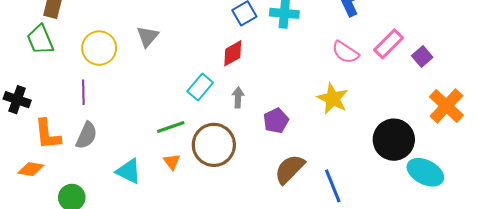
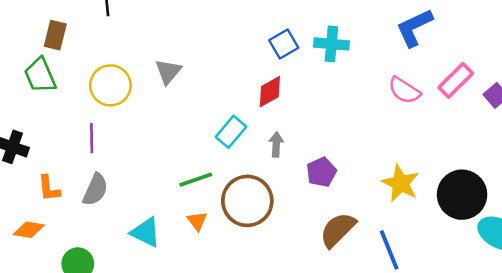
yellow star: (333, 99) -> (401, 183), moved
orange L-shape: (48, 134) -> (49, 188), size x0.7

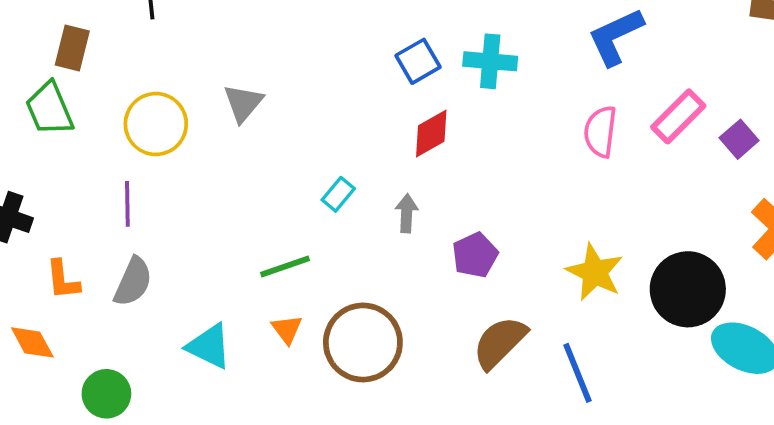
pink semicircle: (404, 90) -> (600, 132), turned 64
red diamond: (270, 92) -> (431, 134), moved
cyan rectangle: (231, 132) -> (338, 194), size x0.7
brown circle: (247, 201) -> (363, 342), moved
orange diamond: (29, 230) -> (32, 342), turned 52

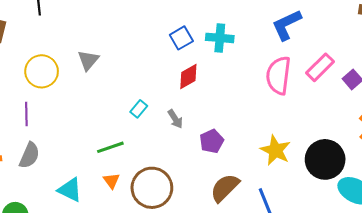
pink semicircle: (600, 132) -> (278, 75), size x1.4
gray arrow: (407, 213) -> (175, 119), turned 144

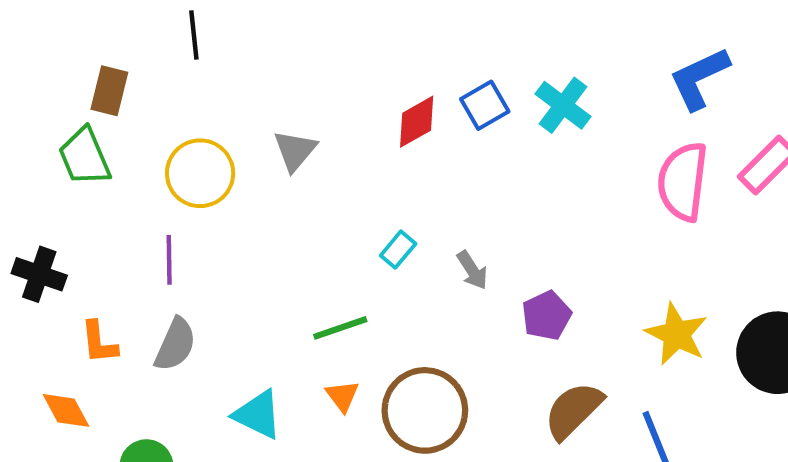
cyan cross: (220, 38) -> (563, 105), turned 32
red diamond: (188, 76) -> (417, 122), moved

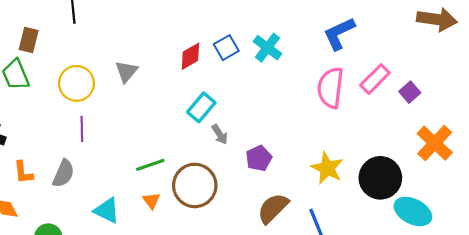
cyan rectangle: (398, 250) -> (201, 107), moved, size x1.5
purple line: (169, 260) -> (82, 129), moved
brown circle: (425, 410) -> (195, 185), moved

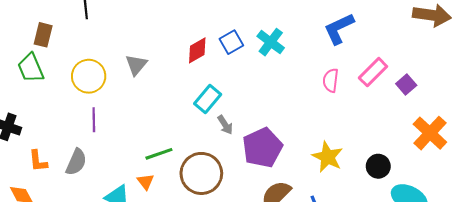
pink semicircle: (330, 88) -> (331, 80), size x0.6
purple pentagon: (259, 158) -> (262, 148), size x1.6
black circle: (380, 178) -> (378, 166), size x0.6
orange triangle: (151, 201) -> (146, 182), moved

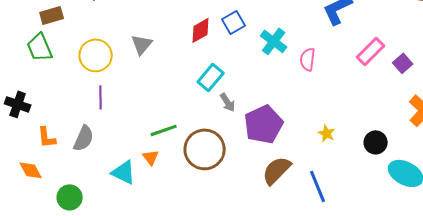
brown rectangle: (43, 35) -> (52, 15), turned 60
cyan cross: (271, 42) -> (274, 41), moved
pink semicircle: (331, 80) -> (308, 59), moved
yellow star: (328, 157) -> (327, 133), size x0.6

